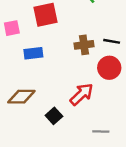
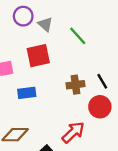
black line: (112, 41) -> (102, 81), turned 49

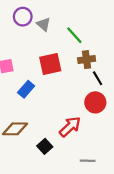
red square: (38, 56) -> (50, 64), moved
brown cross: (75, 85) -> (87, 60), moved
blue rectangle: (27, 93) -> (26, 89), turned -42

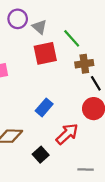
red square: (50, 64) -> (45, 53), moved
blue rectangle: (26, 89) -> (44, 107), moved

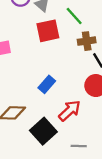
black square: (41, 155) -> (43, 131), size x1.6
gray line: (86, 170) -> (79, 146), moved

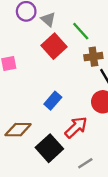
red square: (48, 31) -> (54, 46), turned -30
gray line: (79, 146) -> (85, 163), turned -35

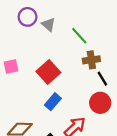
red square: (54, 46) -> (48, 72), moved

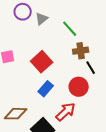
gray triangle: (48, 25) -> (42, 19), turned 40
red circle: (100, 103) -> (79, 87), moved

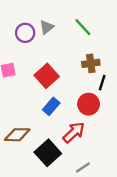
purple circle: (23, 12) -> (25, 33), moved
green line: (70, 29) -> (83, 27), moved
black line: (91, 68) -> (102, 83), turned 48

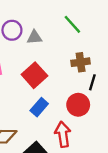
gray triangle: (47, 27) -> (34, 37), moved, turned 35
red arrow: (74, 132) -> (63, 134), turned -55

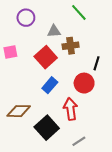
gray triangle: (34, 37) -> (54, 31), moved
brown cross: (81, 62) -> (71, 46), moved

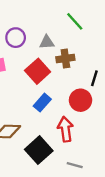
purple circle: (26, 18) -> (16, 38), moved
gray line: (79, 141) -> (75, 165), turned 48

